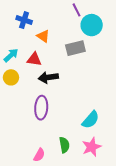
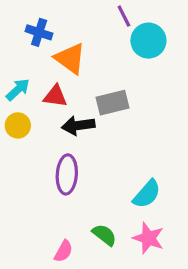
orange triangle: (43, 36) -> (70, 59), size x1.5
gray rectangle: (75, 48) -> (113, 103), moved
green semicircle: (64, 145) -> (104, 235), turned -42
pink star: (92, 147) -> (148, 238), turned -30

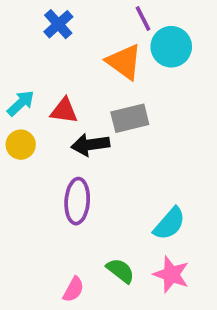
blue cross: (39, 32) -> (58, 24), moved, turned 30
orange triangle: (70, 59) -> (124, 62), moved

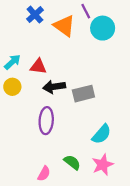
orange triangle: (124, 62) -> (64, 26), moved
gray rectangle: (130, 118) -> (83, 94), moved
pink star: (171, 274) -> (103, 165), turned 30

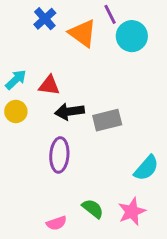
cyan semicircle: (101, 134) -> (146, 168), moved
pink semicircle: (44, 174) -> (56, 223), turned 42

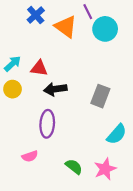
gray rectangle: (107, 120) -> (100, 96), moved, turned -55
pink semicircle: (56, 223) -> (30, 156), moved

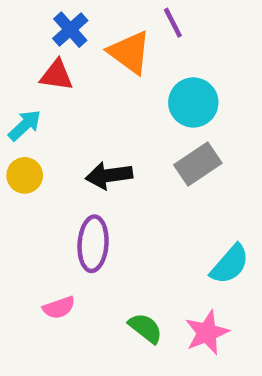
cyan circle: (105, 29) -> (193, 102), moved
red triangle: (39, 68) -> (57, 75), moved
gray rectangle: (100, 96) -> (198, 164), moved, turned 35

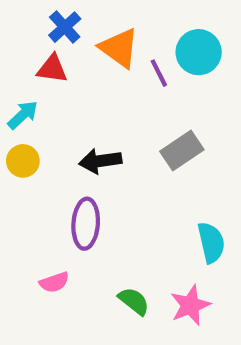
purple line: (173, 23) -> (159, 73), moved
cyan circle: (193, 102) -> (199, 52), moved
cyan semicircle: (230, 264) -> (211, 243), turned -54

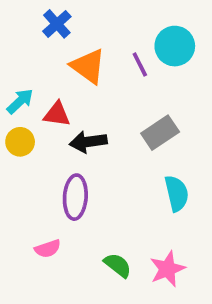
orange triangle: (119, 48) -> (88, 66), moved
red triangle: (52, 69) -> (57, 114), moved
cyan semicircle: (211, 243) -> (177, 193), moved

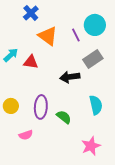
gray rectangle: (160, 133) -> (93, 59), moved
yellow circle: (20, 142) -> (11, 106), moved
black arrow: (88, 142) -> (70, 77), moved
green semicircle: (118, 265) -> (64, 117), moved

